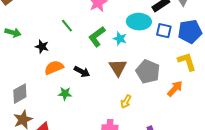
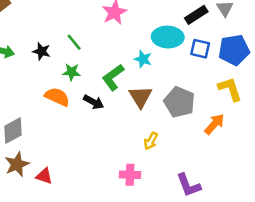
green L-shape: (97, 37) -> (113, 77), moved
black star: (42, 47) -> (42, 51), moved
orange semicircle: (54, 68) -> (57, 97), turned 48
green star: (65, 94) -> (72, 72), moved

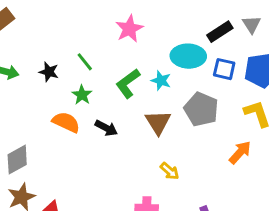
green star: (72, 72) -> (82, 95), turned 30
green L-shape: (113, 77) -> (128, 83), moved
gray pentagon: (179, 102) -> (201, 109), moved
yellow arrow: (151, 141) -> (170, 171), turned -78

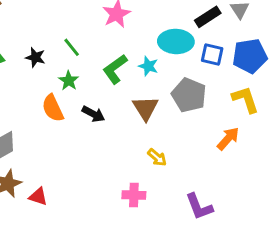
orange semicircle: (66, 122) -> (53, 108), turned -140

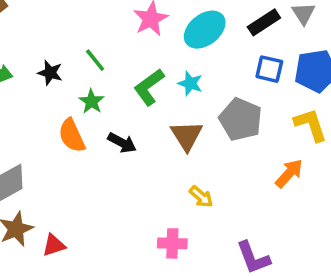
cyan ellipse: (176, 41) -> (205, 30), moved, turned -40
red triangle: (38, 197) -> (54, 245), turned -36

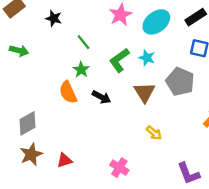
black star: (50, 73) -> (54, 18), moved
pink cross: (172, 243) -> (119, 168), moved, turned 30
red triangle: (54, 245) -> (64, 160), moved

